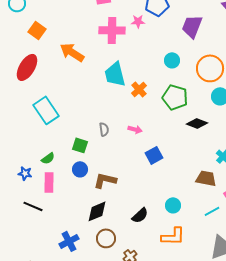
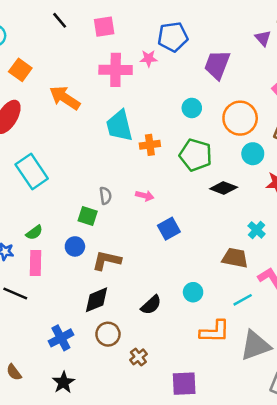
orange cross: (139, 89) -> (150, 145), turned 35
green square: (80, 145) -> (88, 216), moved
orange L-shape: (173, 236) -> (215, 332), moved

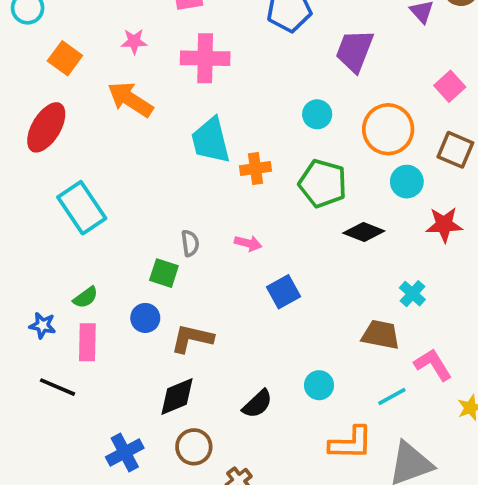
pink star: (149, 58) -> (134, 41), moved

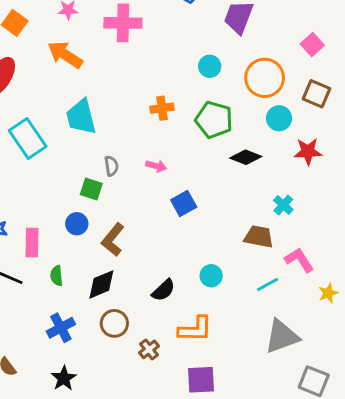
cyan trapezoid: (211, 140) -> (81, 117), moved
green semicircle: (85, 297) -> (57, 276), moved, turned 120
brown L-shape: (192, 338) -> (113, 240), turned -64
orange L-shape: (351, 443) -> (195, 329), moved

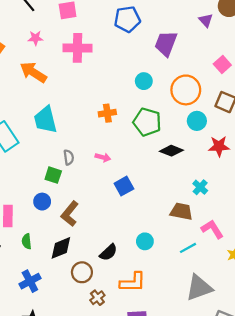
brown circle: (114, 323) -> (82, 272), moved

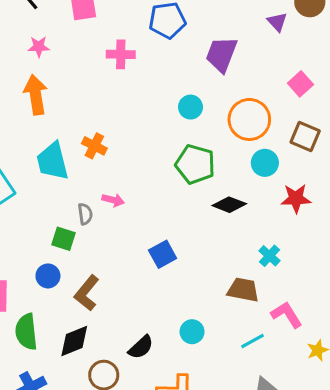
pink cross: (77, 48) -> (121, 54), moved, size x0.7
orange arrow: (33, 72) -> (36, 95), turned 48
orange cross: (107, 113) -> (94, 146), moved, turned 35
pink arrow: (103, 157) -> (113, 200), moved
green semicircle: (27, 241) -> (26, 332), size x1.6

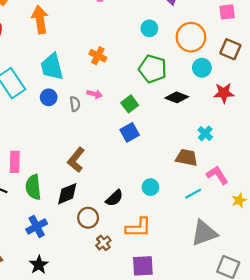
pink square: (300, 84) -> (227, 12), turned 35
orange cross: (94, 146) -> (98, 56), moved
green square: (63, 239) -> (130, 104), moved, turned 35
blue circle: (48, 276) -> (49, 97), moved

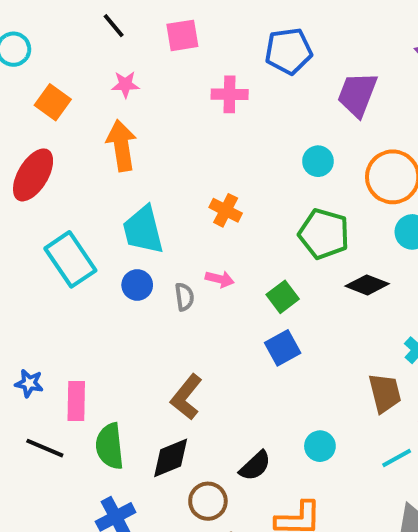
brown trapezoid: (187, 158) -> (385, 393), turned 65

